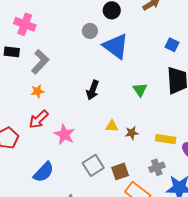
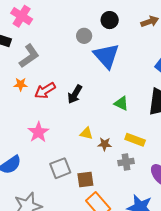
green triangle: (140, 90) -> (121, 103), turned -42
red arrow: (39, 119) -> (45, 91), moved
yellow rectangle: (166, 139) -> (135, 140), moved
gray cross: (157, 167) -> (126, 162), moved

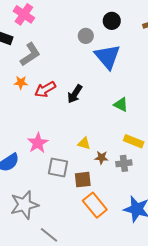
pink star: (38, 132) -> (38, 143), moved
yellow triangle: (86, 133) -> (84, 143), moved
brown star: (105, 144) -> (101, 158), moved
gray square: (60, 168) -> (58, 168), turned 30

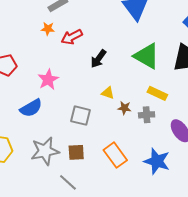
black arrow: (75, 94) -> (98, 59), moved
green triangle: (121, 105) -> (147, 56), size x1.8
pink star: (38, 143) -> (48, 80), moved
brown square: (83, 180) -> (76, 152), moved

